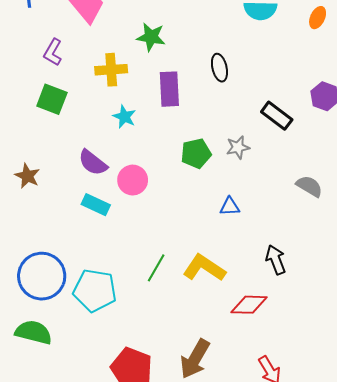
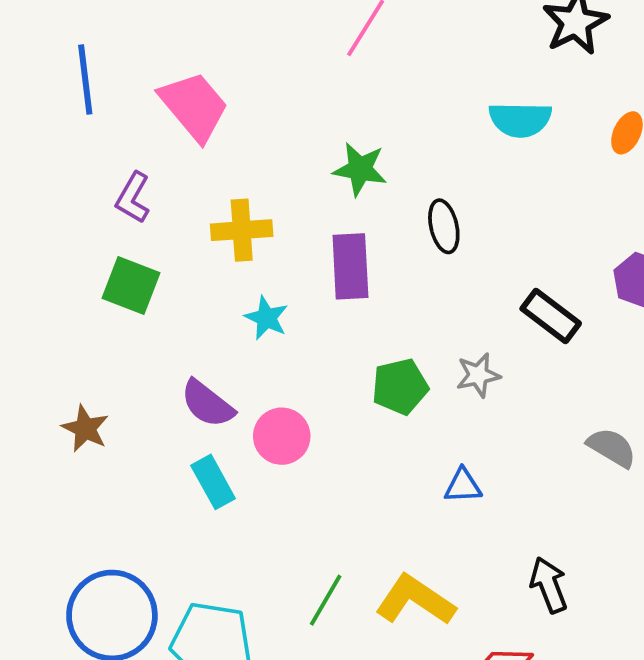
green star: (151, 37) -> (360, 169), moved
cyan rectangle: (96, 205) -> (213, 482), turned 36

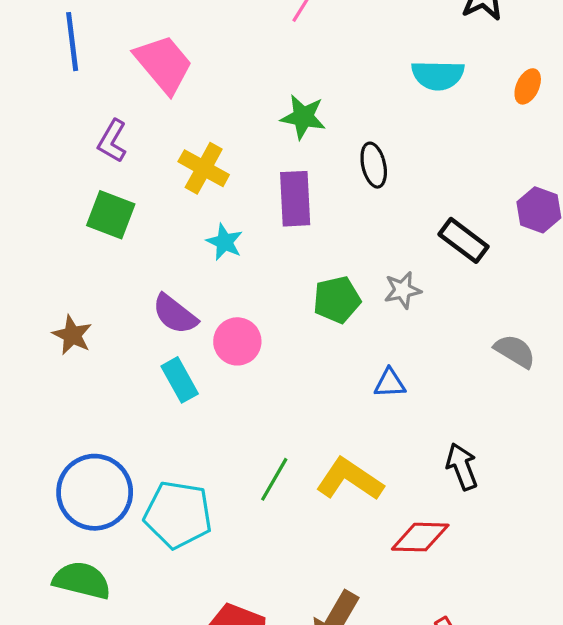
yellow cross: (242, 230) -> (204, 168), turned 33

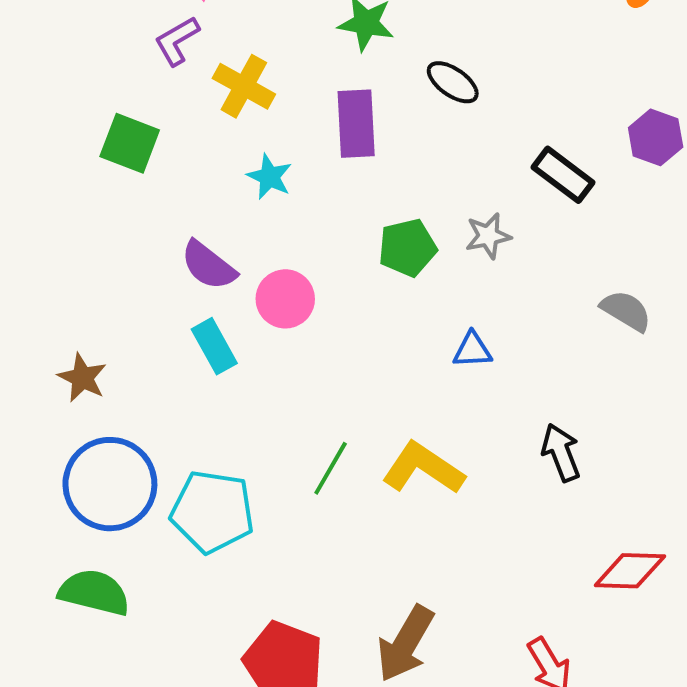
purple L-shape: (112, 141) -> (177, 41), moved, turned 30
black ellipse: (374, 165) -> (453, 82), turned -42
brown star: (72, 335) -> (82, 378), moved
red diamond: (420, 537) -> (630, 571), moved

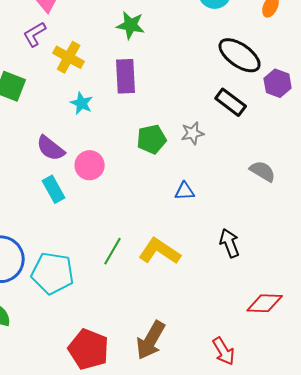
black ellipse: (453, 82) -> (240, 55), moved, size x1.6

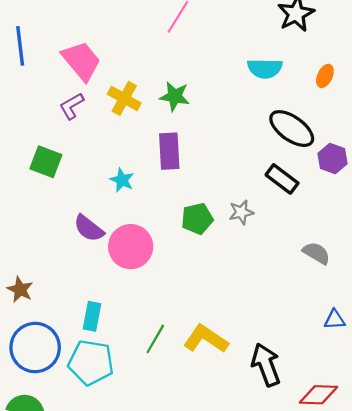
yellow cross: (69, 57) -> (124, 98), moved
pink circle: (90, 165) -> (131, 247), size x1.4
cyan rectangle: (54, 189) -> (92, 316), moved, turned 40
blue triangle: (185, 191) -> (335, 320), moved
black arrow: (230, 243) -> (266, 365), moved, size x1.4

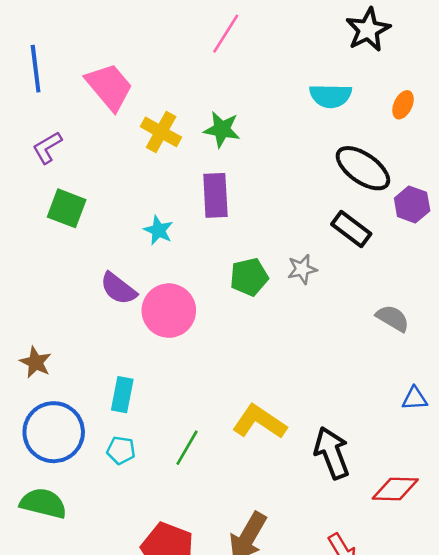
purple L-shape: (72, 106) -> (47, 148), moved
green line: (155, 339) -> (187, 448), moved
cyan pentagon: (91, 363) -> (121, 450), size x0.5

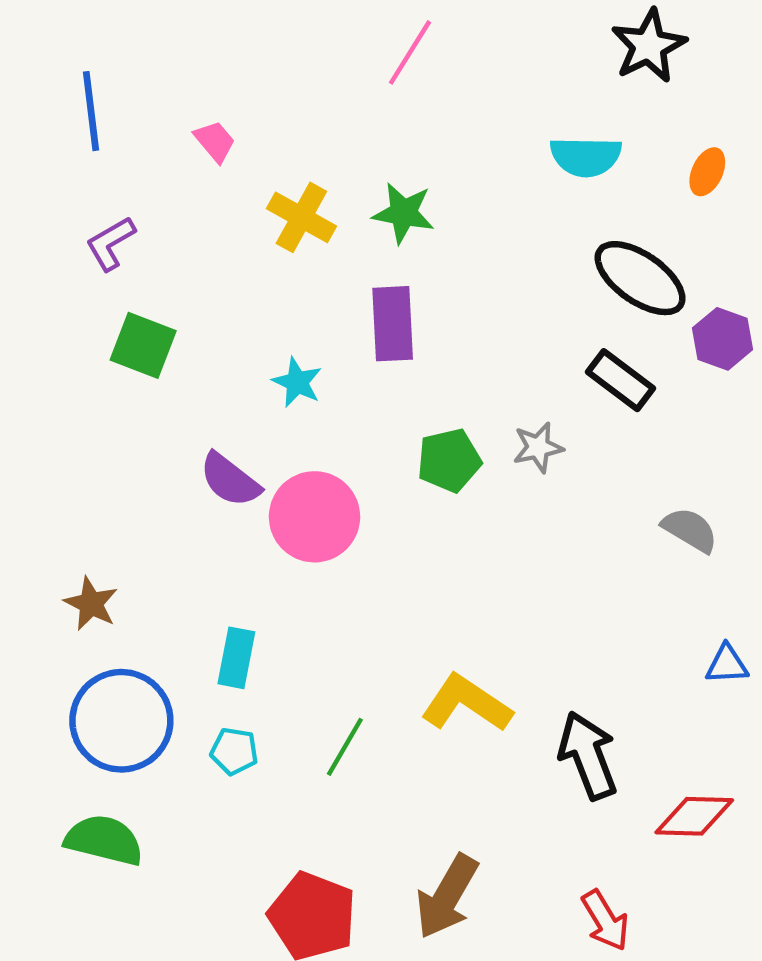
pink trapezoid: (109, 87) -> (215, 141), size x0.5

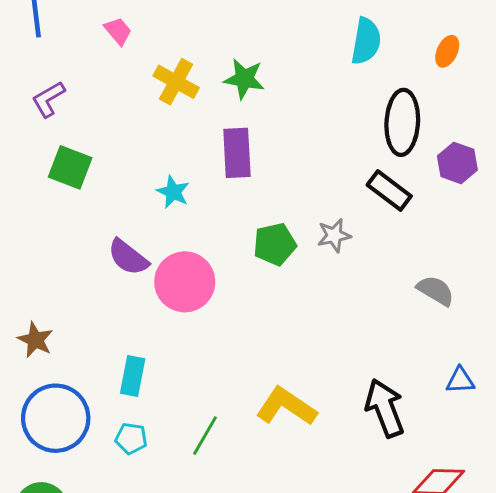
cyan semicircle: (586, 157) -> (366, 41), turned -81
black ellipse: (640, 278) -> (402, 122), turned 58
black arrow: (588, 756) -> (385, 408), moved

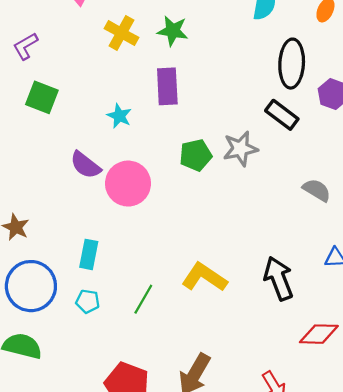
gray star: (334, 235) -> (240, 149), size x1.4

